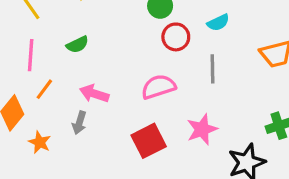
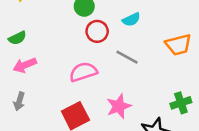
gray line: (213, 69) -> (127, 57), turned -60
pink arrow: (94, 94) -> (25, 65), moved, turned -40

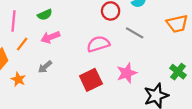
gray arrow: (19, 101) -> (45, 67), turned 32
green cross: (181, 103) -> (178, 72), turned -35

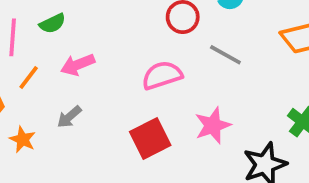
green semicircle: (45, 15) -> (52, 23), moved

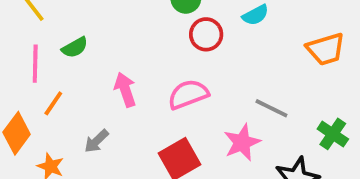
gray line: (225, 55) -> (271, 108), moved
pink arrow: (78, 65) -> (125, 90), moved, turned 96

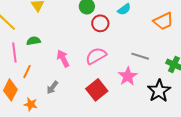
green semicircle: (75, 47) -> (34, 41), turned -152

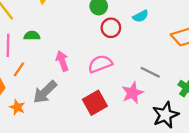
gray arrow: (52, 87) -> (45, 92), size x1.6

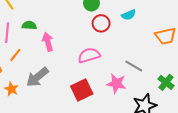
pink arrow: (62, 61) -> (48, 42), moved
pink star: (133, 93) -> (116, 84), turned 30

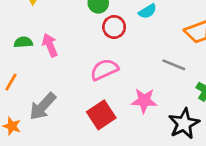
pink arrow: (48, 42) -> (50, 45), moved
gray line: (134, 66) -> (174, 65), moved

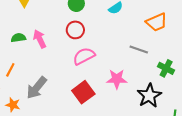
red circle: (114, 27) -> (75, 30), moved

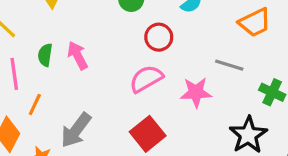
red circle: (75, 30) -> (159, 37), moved
green semicircle: (18, 38) -> (45, 55), turned -72
pink star: (117, 79) -> (196, 92), moved

